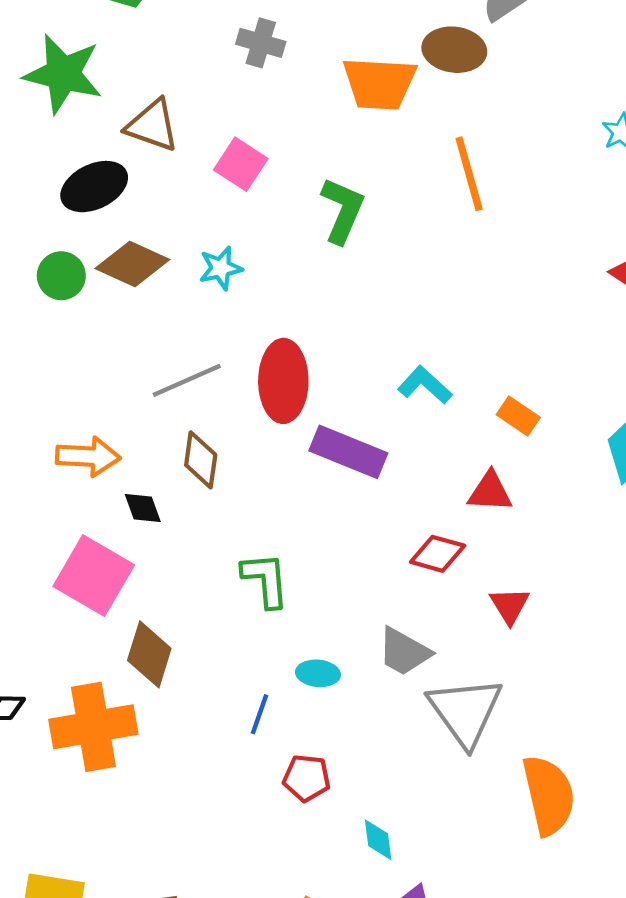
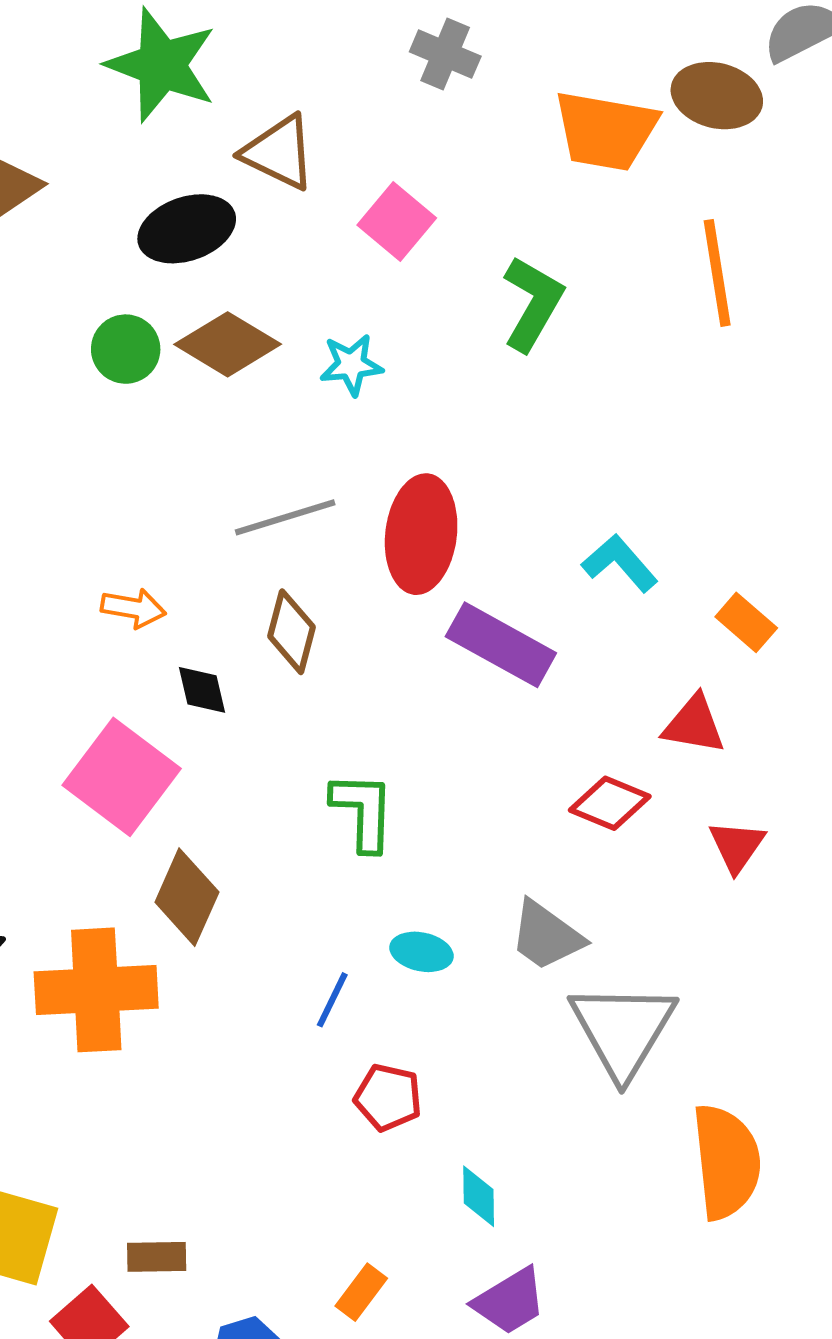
orange arrow: (88, 456) -> (133, 608), size x0.7
red triangle: (510, 605) -> (737, 846), moved

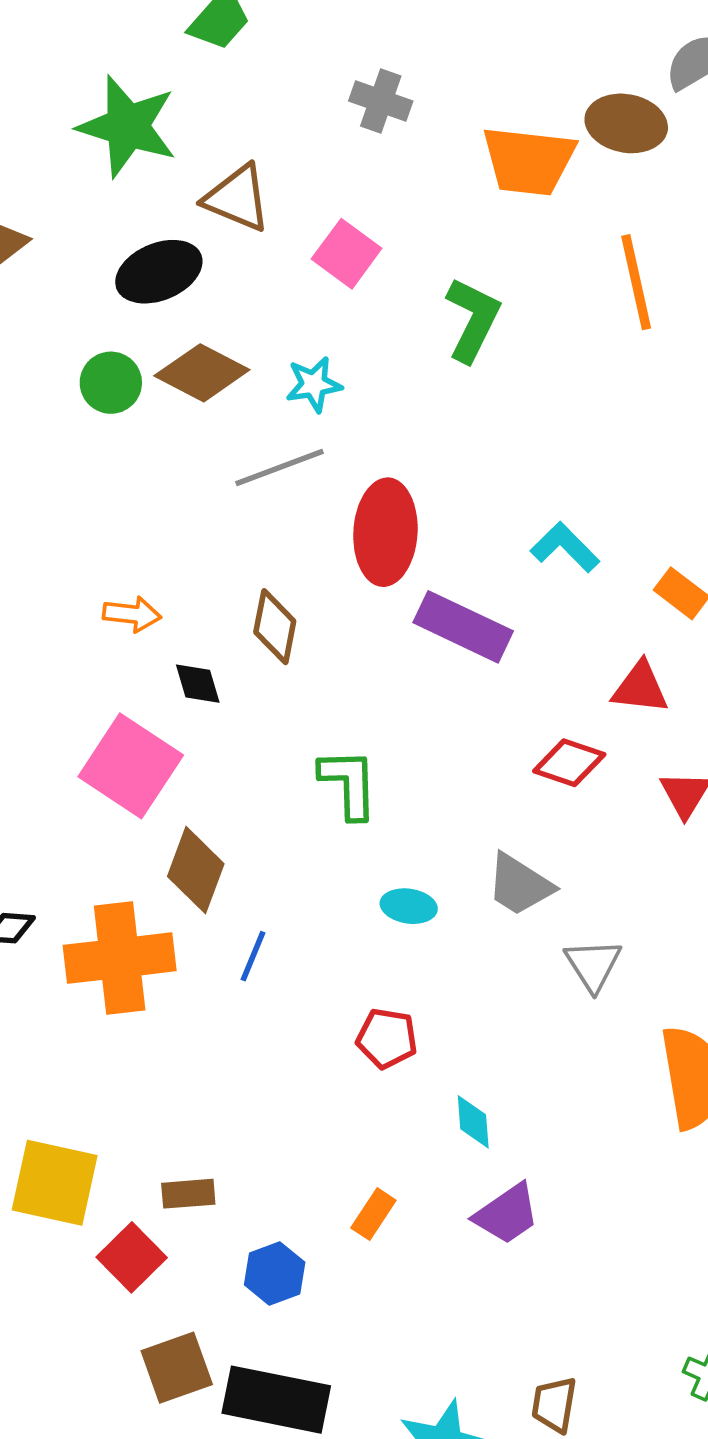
gray line: (285, 517) -> (279, 468), moved
blue line: (332, 1000) -> (253, 956), moved
gray triangle: (623, 1030) -> (593, 965), size x0.6

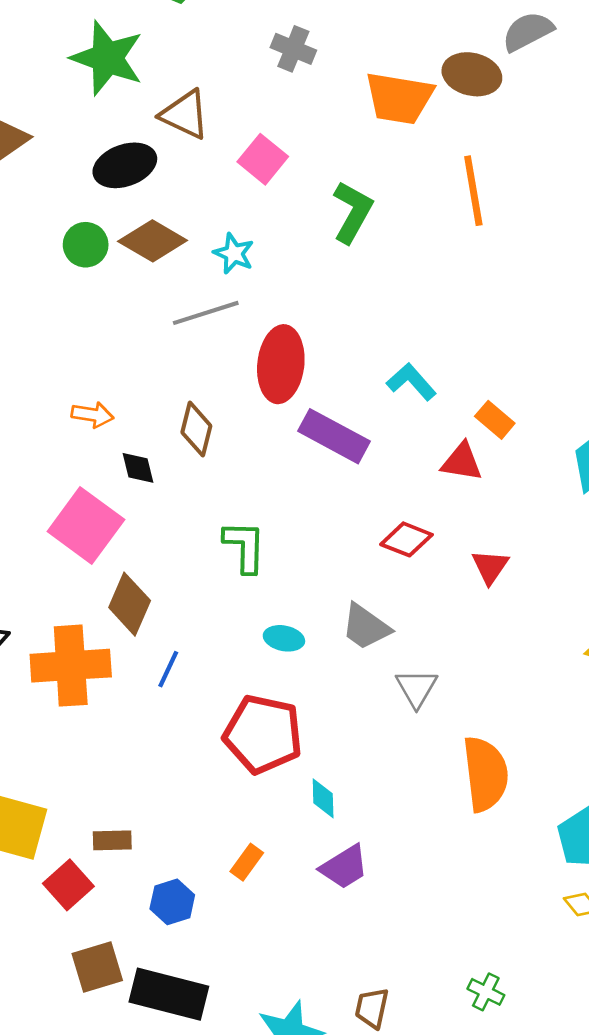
cyan star: (314, 384) -> (234, 253), turned 30
red triangle: (640, 688) -> (462, 462), moved
red pentagon: (387, 1038) -> (263, 734), size x1.8

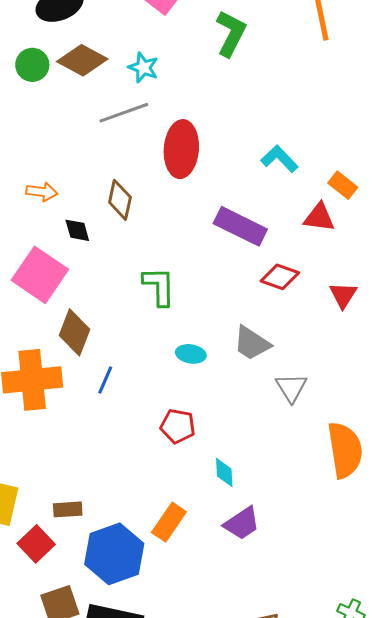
purple rectangle: (334, 436) -> (240, 226), moved
red pentagon: (263, 734) -> (178, 426), size x0.6
orange rectangle: (247, 862) -> (169, 522), size x1.4
blue hexagon: (172, 902) -> (114, 554), size x1.8

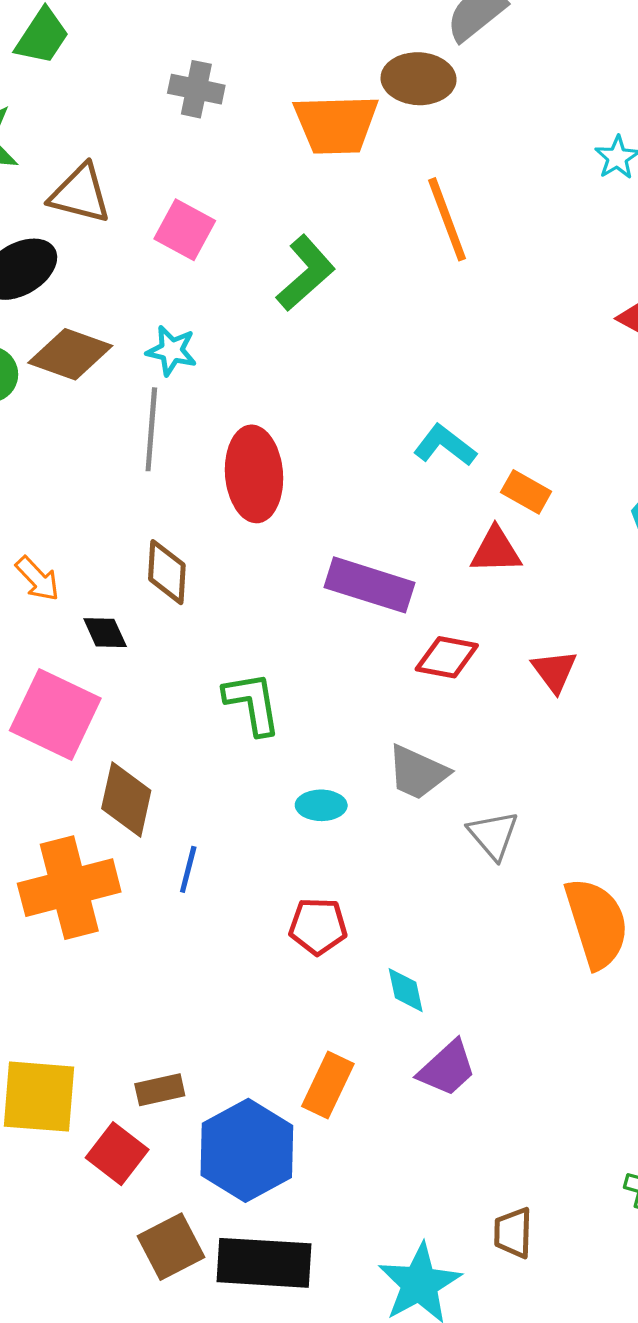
green L-shape: (231, 33) -> (306, 273), turned 30
gray line: (124, 113) -> (151, 429), turned -57
cyan L-shape: (279, 159) -> (445, 445), moved
orange arrow: (42, 192) -> (38, 579), turned 48

